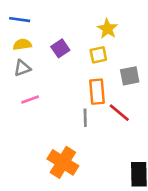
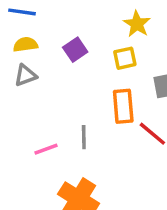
pink line: (30, 99) -> (46, 149), moved
gray line: (85, 118) -> (84, 137), moved

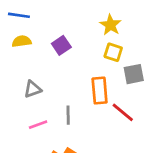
yellow square: (125, 58) -> (113, 52), moved, turned 30
gray triangle: (25, 75) -> (33, 89), moved

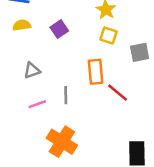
gray square: (134, 74) -> (140, 52), moved

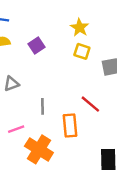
orange rectangle: (96, 72) -> (70, 126), moved
pink line: (37, 104) -> (16, 129), moved

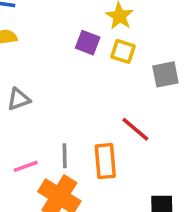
purple square: (37, 45) -> (88, 43), moved, turned -35
gray line: (43, 106) -> (65, 156), moved

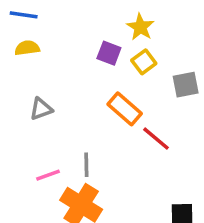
yellow square: (123, 51) -> (144, 62), turned 35
orange rectangle: (105, 161) -> (125, 109), moved, turned -44

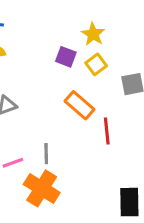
red line: (156, 139) -> (107, 131), turned 44

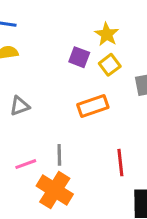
orange rectangle: (79, 105) -> (93, 106), turned -60
red line: (107, 131) -> (120, 163), moved

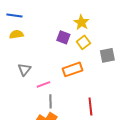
gray triangle: (20, 106) -> (24, 69), turned -32
pink line: (26, 164) -> (43, 84), moved

